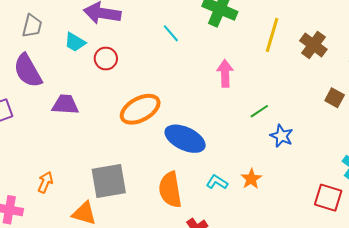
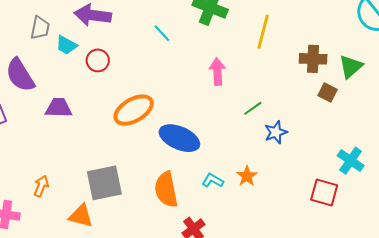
gray trapezoid: (32, 26) -> (40, 28), moved
brown cross: (313, 45) -> (313, 59), moved, turned -32
blue star: (282, 136) -> (276, 132), turned 30

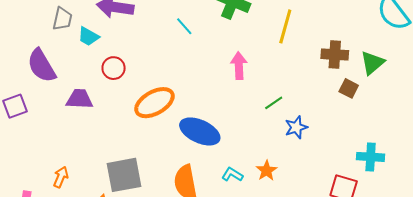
red circle: (98, 60) -> (114, 68), moved
cyan cross: (351, 161) -> (371, 157), turned -32

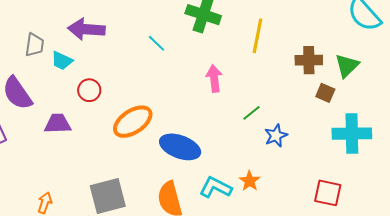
cyan cross: (371, 157) -> (352, 134), moved, size x1.4
cyan L-shape: (232, 175) -> (216, 187), size x1.5

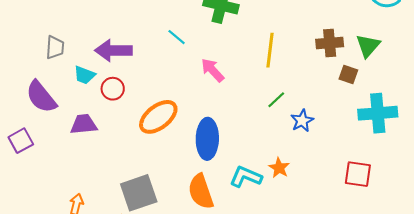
purple arrow: (86, 29) -> (113, 50), moved
yellow line: (257, 36) -> (270, 50), moved
cyan trapezoid: (62, 61) -> (84, 75), moved
pink arrow: (214, 78) -> (212, 70), moved, turned -32
blue ellipse: (180, 147) -> (207, 139), turned 75

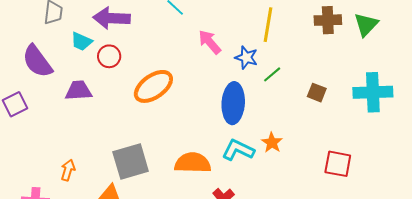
brown square: (348, 75) -> (317, 93), moved
blue star: (302, 121) -> (246, 58), moved, turned -30
blue ellipse: (207, 139) -> (233, 103), moved
red square: (358, 174) -> (338, 164), moved
orange semicircle: (201, 192) -> (193, 163), turned 108

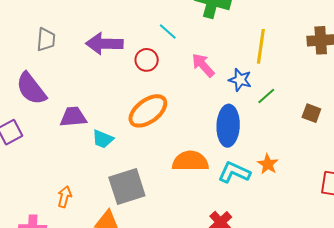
cyan trapezoid: (81, 41) -> (103, 139), moved
red circle: (109, 56) -> (147, 60), moved
orange semicircle: (193, 163) -> (190, 161), moved

